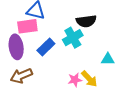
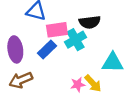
pink rectangle: (27, 26) -> (57, 30), moved
cyan triangle: (108, 59) -> (113, 63), size x1.5

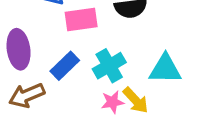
cyan cross: (75, 40) -> (109, 66), moved
blue rectangle: (47, 49) -> (65, 66), moved

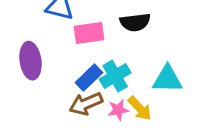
blue rectangle: (65, 66) -> (89, 78), moved
brown arrow: (27, 95) -> (86, 104), moved

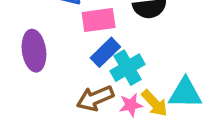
blue rectangle: (89, 78) -> (105, 52), moved
cyan triangle: (167, 79) -> (185, 93), moved

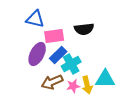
purple ellipse: (34, 51) -> (37, 54), moved, turned 35
yellow arrow: (155, 103) -> (87, 85), turned 30

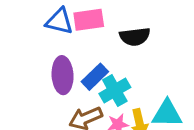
pink rectangle: (54, 36) -> (89, 20), moved
purple ellipse: (37, 54) -> (63, 75), turned -30

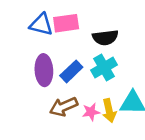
cyan cross: (115, 91) -> (104, 68), moved

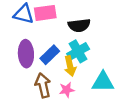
brown arrow: (63, 107) -> (43, 85), turned 100
yellow arrow: (109, 111) -> (70, 66), moved

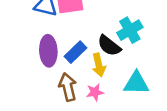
black semicircle: (79, 25) -> (109, 46), moved, turned 45
cyan cross: (78, 51) -> (130, 30), moved

